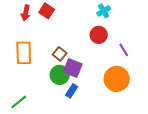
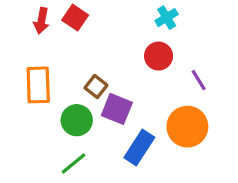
green circle: (60, 75) -> (77, 120), moved
blue rectangle: (72, 91) -> (139, 147), moved, size x1.5
green line: (19, 102) -> (74, 164), moved

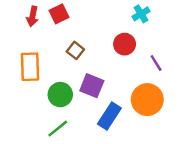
red square: (75, 18) -> (59, 14), turned 30
cyan cross: (167, 18) -> (141, 14), moved
brown square: (96, 87) -> (75, 50), moved

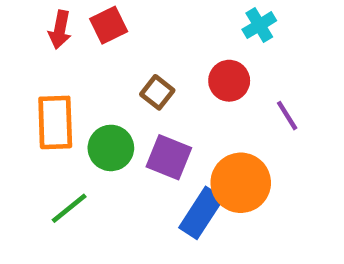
brown square: (75, 50) -> (157, 92), moved
green circle: (60, 95) -> (111, 148), moved
orange circle: (147, 100) -> (241, 183), moved
green line: (58, 129) -> (69, 208), moved

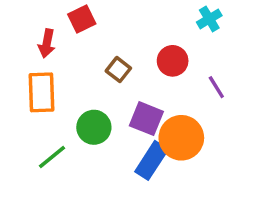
cyan cross: (259, 25) -> (209, 19), moved
red arrow: (60, 30) -> (47, 43), moved
green circle: (111, 148) -> (94, 127), moved
purple square: (169, 157) -> (146, 119), moved

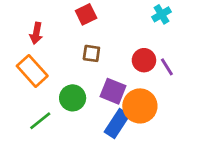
red square: (82, 19) -> (86, 14), moved
red circle: (173, 61) -> (144, 60), moved
brown square: (118, 70) -> (91, 53), turned -30
orange rectangle: (41, 92) -> (32, 71), turned -40

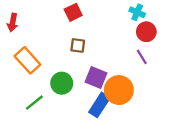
cyan cross: (161, 14) -> (137, 12), turned -35
red arrow: (36, 33) -> (13, 23), moved
red circle: (144, 60) -> (146, 32), moved

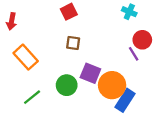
red circle: (146, 32) -> (142, 40), moved
green circle: (62, 83) -> (67, 85), moved
blue rectangle: (99, 105) -> (125, 100), moved

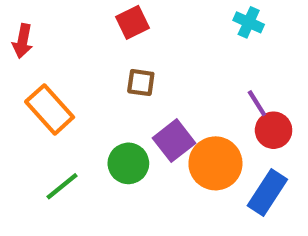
red circle: (142, 40) -> (274, 130), moved
purple square: (90, 73) -> (174, 141), turned 30
blue rectangle: (125, 100) -> (267, 192), moved

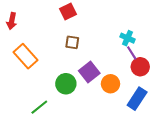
cyan cross: (249, 22) -> (127, 38), moved
orange circle: (215, 163) -> (110, 84), size x0.7
green line: (62, 186) -> (39, 107), moved

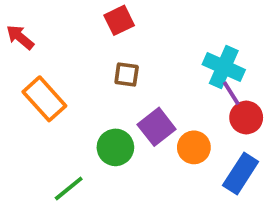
red arrow: (12, 21) -> (20, 37), turned 119
cyan cross: (127, 38) -> (224, 67), size x1.5

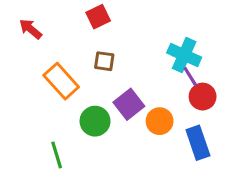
red arrow: (20, 37) -> (30, 29), moved
orange rectangle: (44, 99) -> (61, 81), moved
blue rectangle: (241, 174) -> (198, 143), turned -52
green line: (69, 189) -> (57, 155), turned -68

